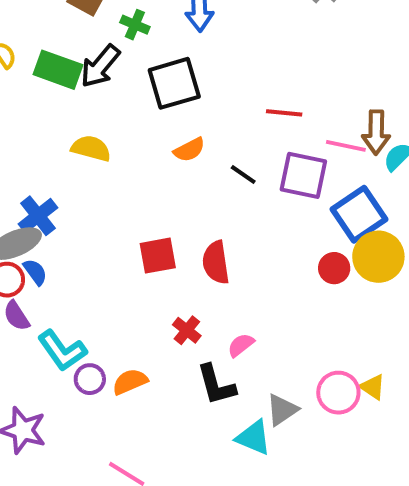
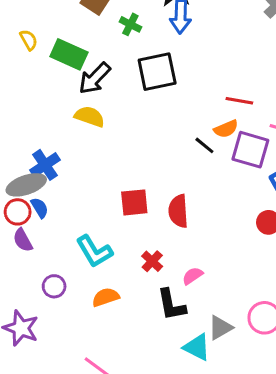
black arrow: (100, 66) -> (95, 78), moved
orange semicircle: (189, 150) -> (226, 129), moved
cyan L-shape: (62, 351) -> (94, 251), moved
purple circle: (90, 379) -> (54, 286), moved

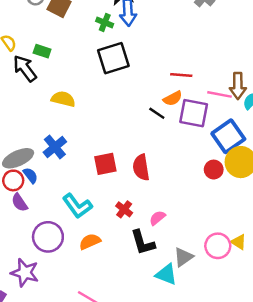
green cross: (130, 24) -> (105, 22), moved
green rectangle: (69, 54) -> (42, 51), size x0.6
black arrow: (95, 78) -> (25, 68), moved, turned 104
blue cross: (45, 165) -> (55, 147), moved
purple circle: (54, 286) -> (48, 237), size x1.6

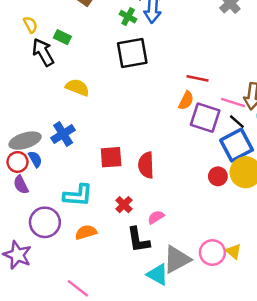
orange semicircle: (173, 98) -> (186, 101), turned -42
black line: (157, 113) -> (237, 122), moved
cyan L-shape: (77, 206) -> (78, 195), turned -56
gray triangle: (183, 257) -> (177, 259), size x1.4

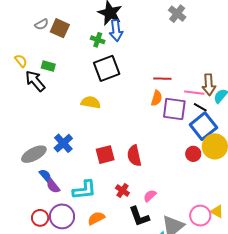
yellow semicircle: (77, 87) -> (91, 102), moved
blue semicircle: (35, 159) -> (45, 175), moved
red circle: (17, 162) -> (40, 218), moved
purple semicircle: (21, 185) -> (53, 186), moved

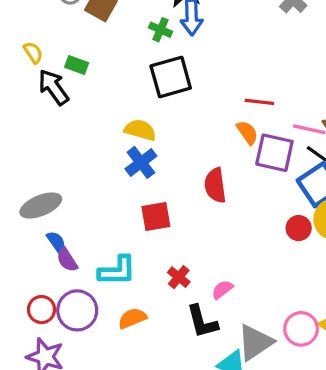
orange semicircle: (157, 98) -> (247, 133), turned -56
blue cross: (63, 143) -> (141, 162), moved
red semicircle: (134, 156) -> (215, 185), moved

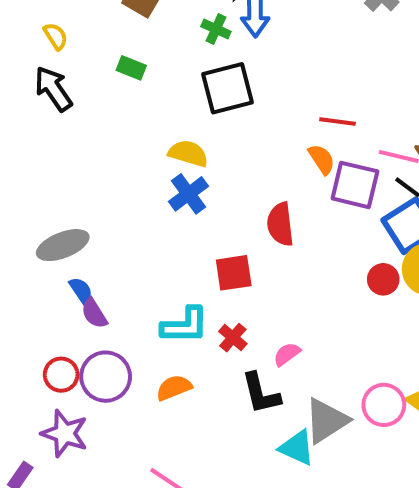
yellow semicircle: (33, 53) -> (56, 36), moved
green rectangle: (77, 65) -> (131, 68), moved
black arrow: (53, 87) -> (53, 89), moved
red square: (156, 216) -> (234, 273), moved
cyan L-shape: (117, 271) -> (185, 325), moved

